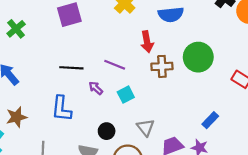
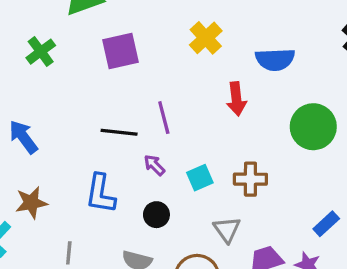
green cross: (16, 29) -> (41, 52), moved
purple line: (115, 65) -> (164, 118), moved, turned 50
brown cross: (162, 66) -> (250, 179), moved
black circle: (107, 131) -> (156, 215), moved

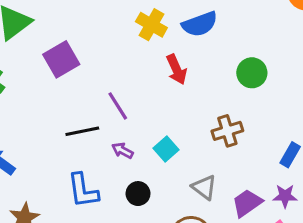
yellow cross: (206, 38) -> (151, 25), moved
green circle: (313, 127) -> (252, 73), size x0.7
brown cross: (250, 179) -> (227, 131), moved

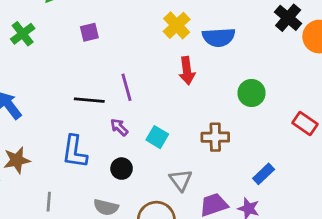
purple square: (61, 59) -> (89, 32), size x0.6
cyan square: (166, 149) -> (157, 137), turned -35

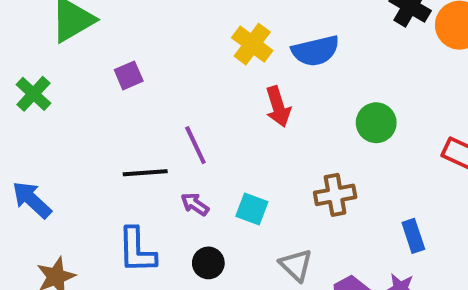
blue rectangle: (264, 174) -> (413, 236), turned -55

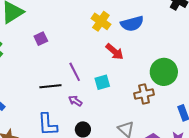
red arrow: (278, 107) -> (115, 52), turned -30
green circle: (376, 123) -> (164, 72), moved, size x1.4
cyan square: (252, 209) -> (102, 82), moved, turned -35

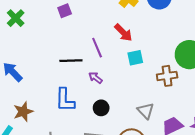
red arrow: (115, 52) -> (123, 33), moved
cyan square: (102, 82) -> (135, 58), moved

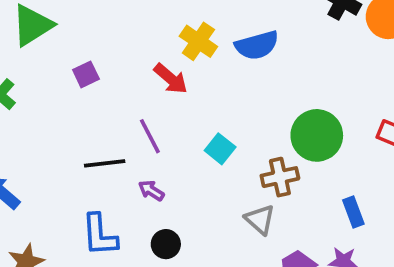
red arrow: (123, 33) -> (171, 79), moved
cyan square: (135, 58) -> (220, 149), turned -35
gray triangle: (146, 111) -> (260, 220), moved

